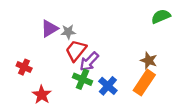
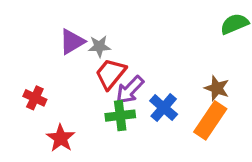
green cross: (83, 79) -> (120, 116), turned -30
blue cross: (108, 86) -> (164, 108), moved

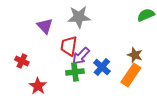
purple triangle: (72, 42) -> (45, 26), turned -42
gray star: (99, 46) -> (79, 17), moved, size x1.6
red trapezoid: (111, 74) -> (69, 46), turned -30

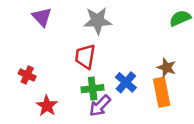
purple triangle: (45, 26) -> (42, 17), moved
purple arrow: (81, 56) -> (100, 106), moved
orange rectangle: (131, 75) -> (162, 92), turned -45

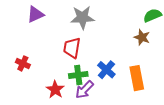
purple triangle: (42, 17) -> (35, 14), turned 48
brown star: (167, 68) -> (142, 37), moved
red star: (47, 106) -> (55, 90), moved

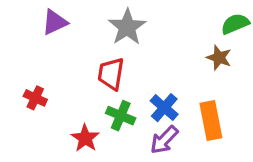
gray star: (82, 17) -> (127, 27), turned -30
green cross: (78, 75) -> (121, 116), turned 30
purple arrow: (84, 90) -> (164, 140), moved

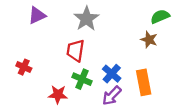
red star: (85, 138) -> (58, 95), turned -30

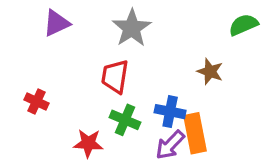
brown star: (149, 40) -> (210, 71), moved
blue cross: (112, 74) -> (170, 112), turned -30
orange rectangle: (144, 82) -> (195, 133), moved

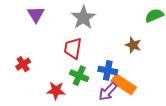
purple triangle: (57, 23) -> (36, 14), turned -36
red cross: (37, 102) -> (23, 64), turned 32
orange rectangle: (195, 133) -> (124, 84), turned -45

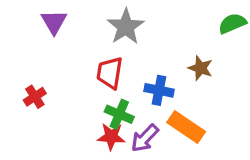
blue cross: (108, 70) -> (159, 90), moved
red star: (56, 91) -> (111, 137), moved
purple arrow: (108, 92) -> (145, 138), moved

